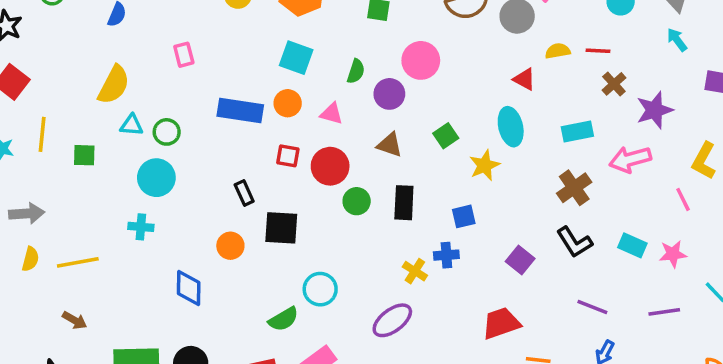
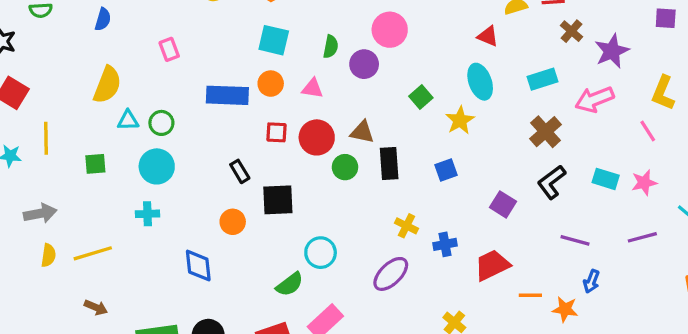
brown triangle: (390, 145) -> (362, 132), moved
green square: (84, 155) -> (95, 164), moved
black L-shape: (574, 242) -> (552, 182), turned 92
blue cross: (446, 255) -> (445, 244), moved

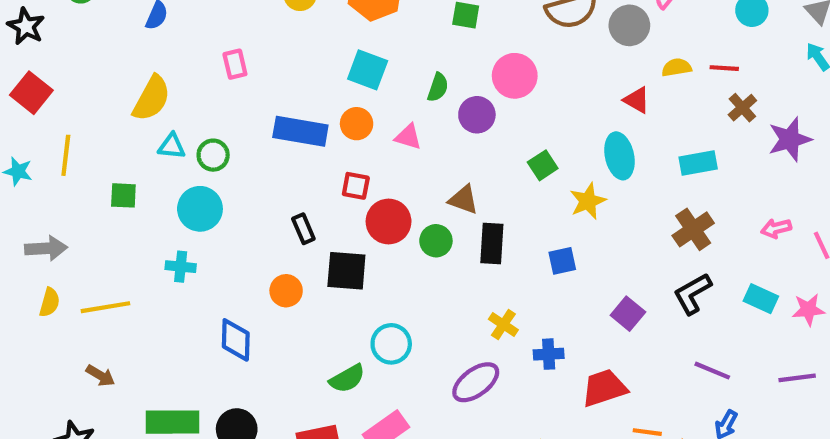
pink arrow: (595, 99) -> (776, 228), moved, size x0.6
red circle: (317, 137) -> (389, 221), moved

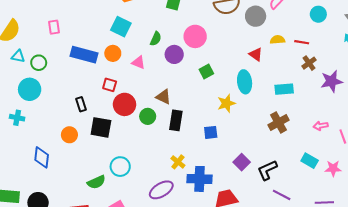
pink rectangle: (235, 64) -> (54, 27), moved
green square: (543, 165) -> (206, 72), moved
black L-shape: (692, 294) -> (267, 170), moved
blue cross: (549, 354) -> (200, 179), size x1.6

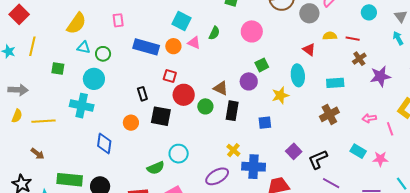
purple circle: (174, 54) -> (249, 81), moved
pink triangle: (138, 62) -> (194, 43), moved
cyan cross: (17, 118) -> (82, 106), size x1.6

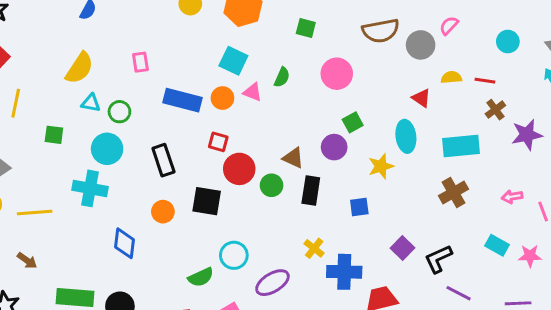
cyan rectangle: (335, 83) -> (461, 146), size x1.4
black rectangle: (142, 94) -> (163, 160), moved, size x1.5
purple ellipse: (217, 176) -> (272, 283), moved

